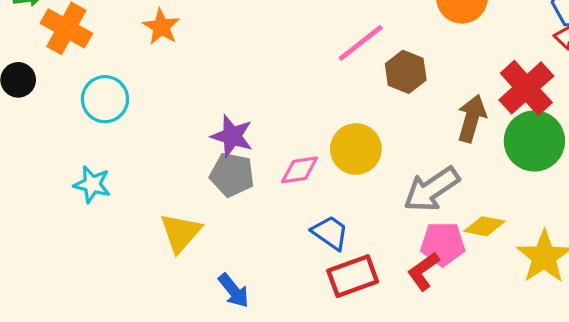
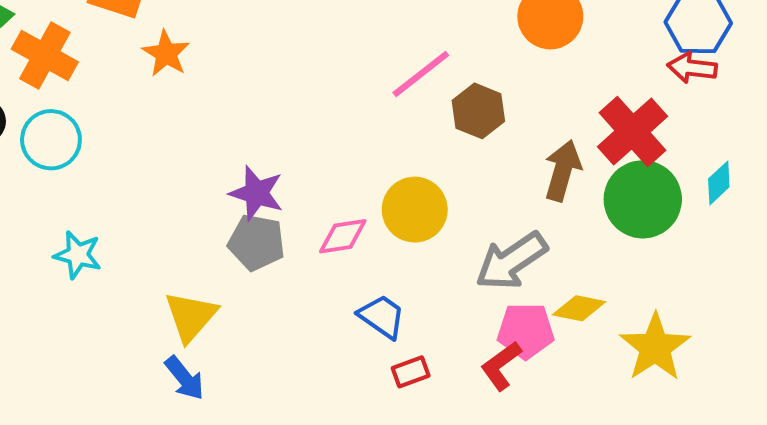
cyan circle: (105, 99) -> (51, 140), moved
red rectangle: (353, 276) -> (411, 372), size x0.6
blue arrow: (234, 291) -> (185, 378), moved

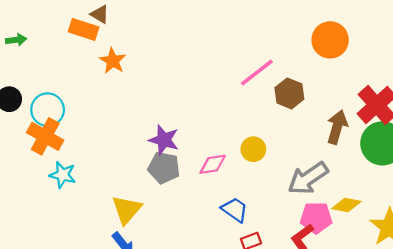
orange cross: (45, 55) -> (45, 136), moved
yellow circle: (415, 210) -> (253, 149), size x0.7

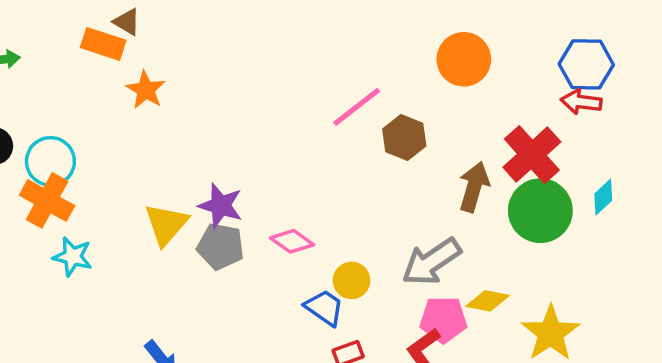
yellow circle: (253, 149) -> (352, 280), moved
pink diamond: (213, 164) -> (292, 241), turned 44
yellow triangle: (127, 210) -> (166, 224), moved

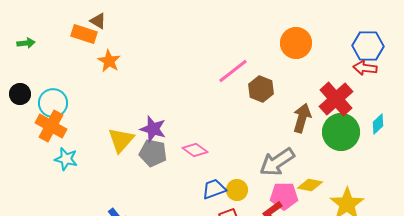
yellow circle: (352, 280) -> (237, 190), moved
blue trapezoid: (324, 308) -> (214, 189), turned -55

